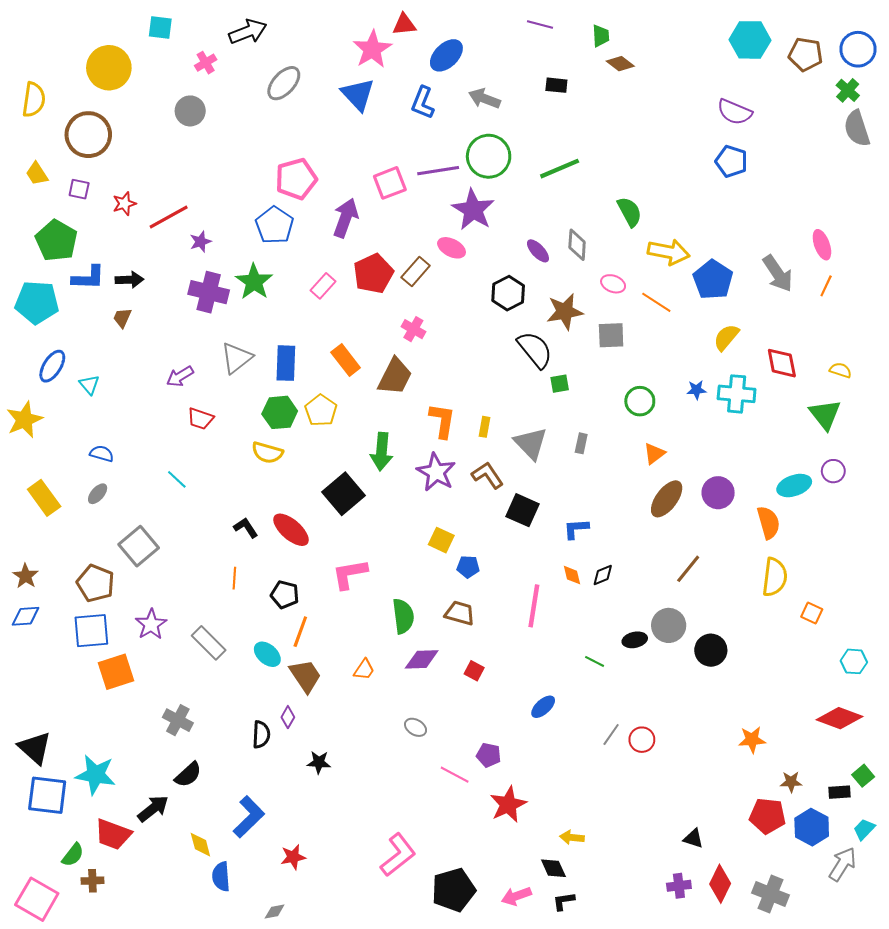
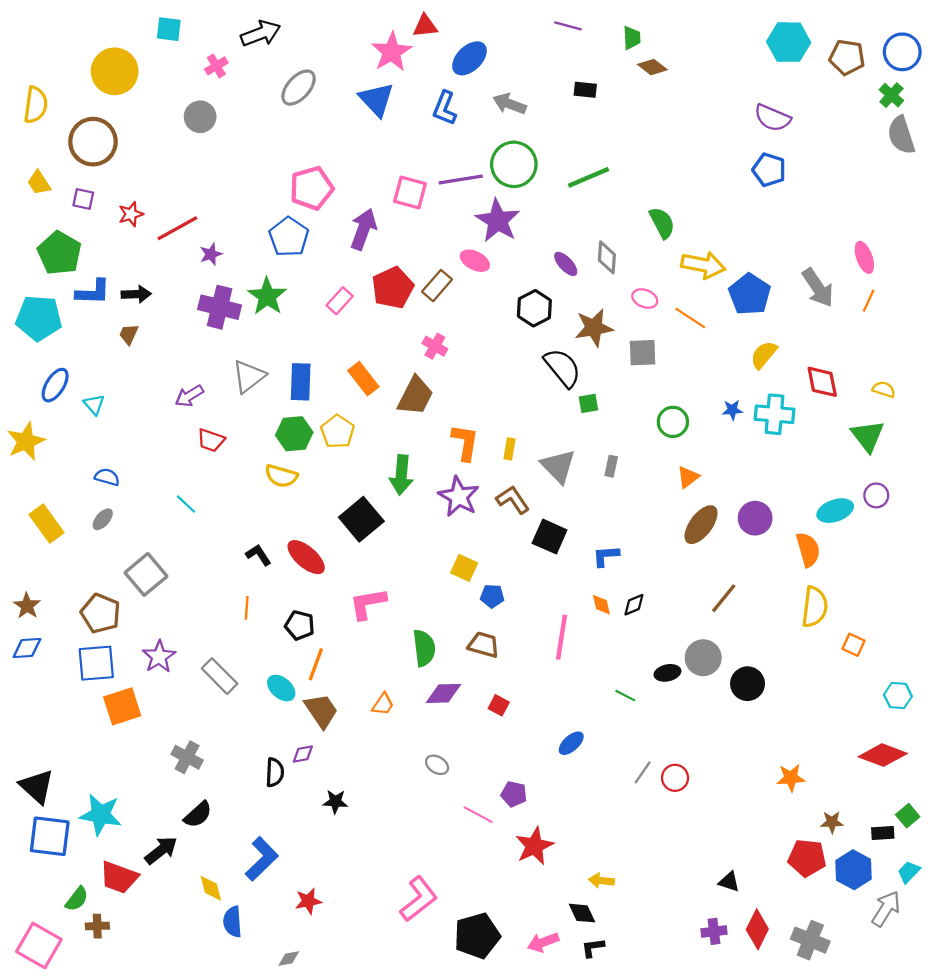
pink square: (390, 183) -> (410, 193), turned 36
purple diamond: (288, 717) -> (303, 754), turned 50

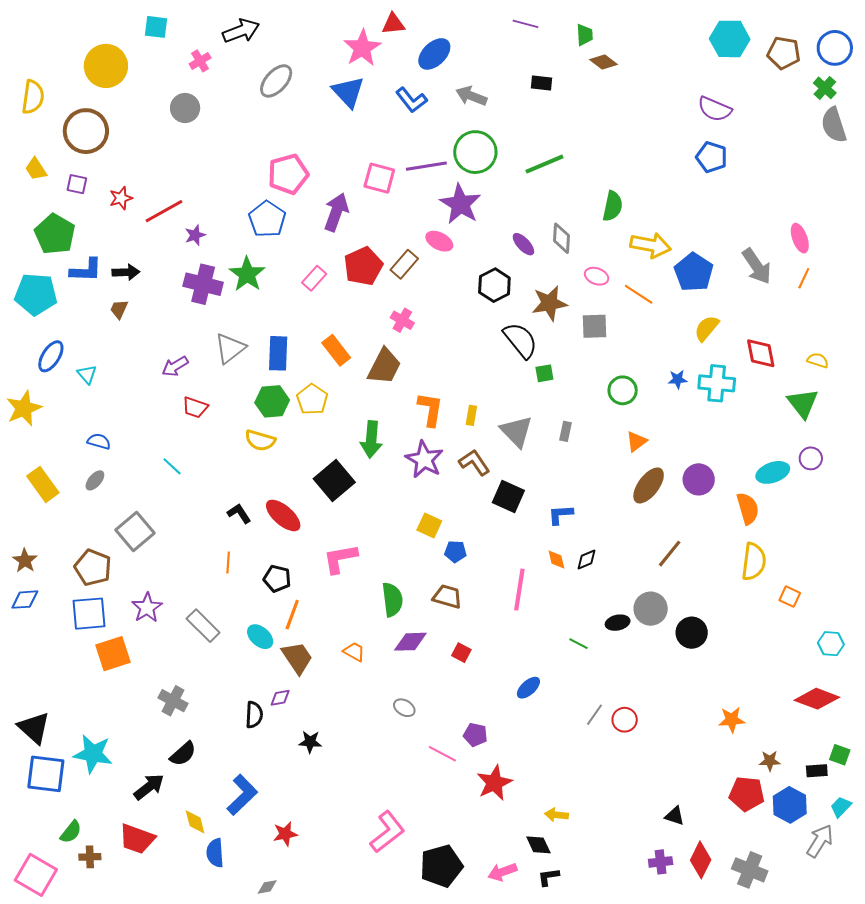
blue L-shape: (445, 108) -> (411, 100), turned -60
green semicircle: (662, 223) -> (613, 206), turned 40
orange trapezoid: (383, 704) -> (354, 652), turned -95
green square: (908, 816) -> (840, 755), turned -30
red trapezoid: (119, 877) -> (137, 839), moved

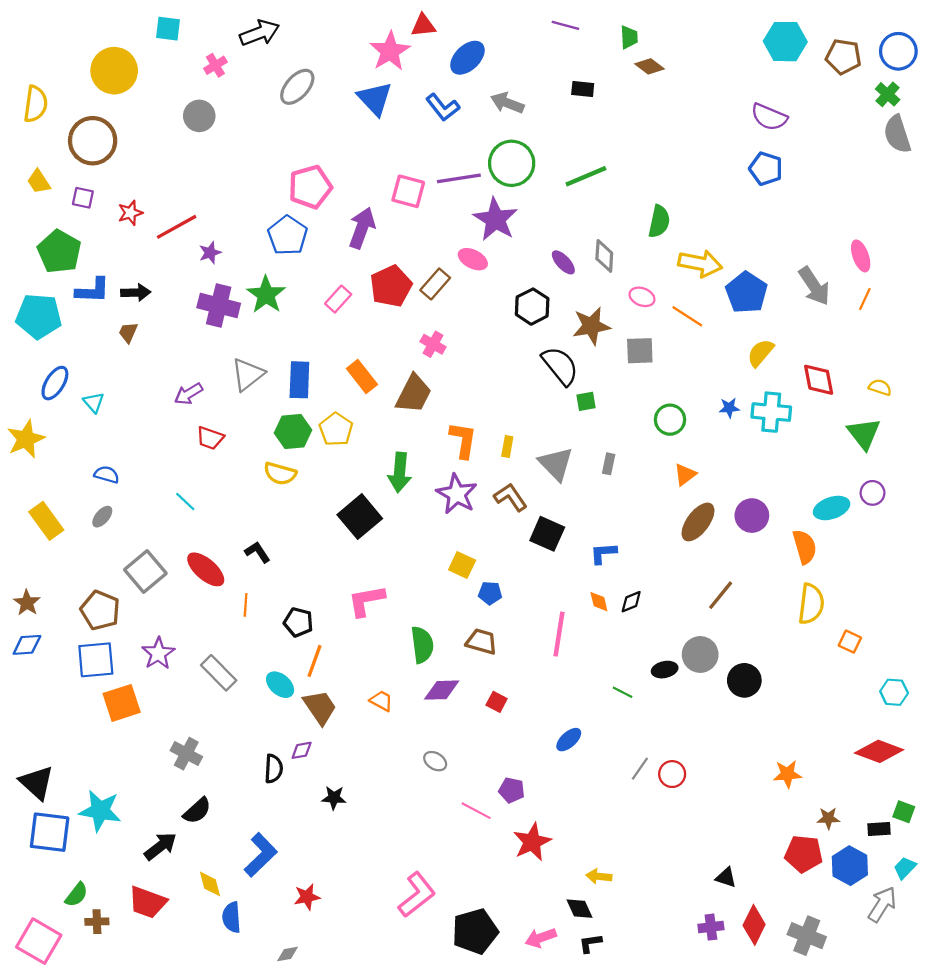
red ellipse: (283, 515) -> (206, 569), moved

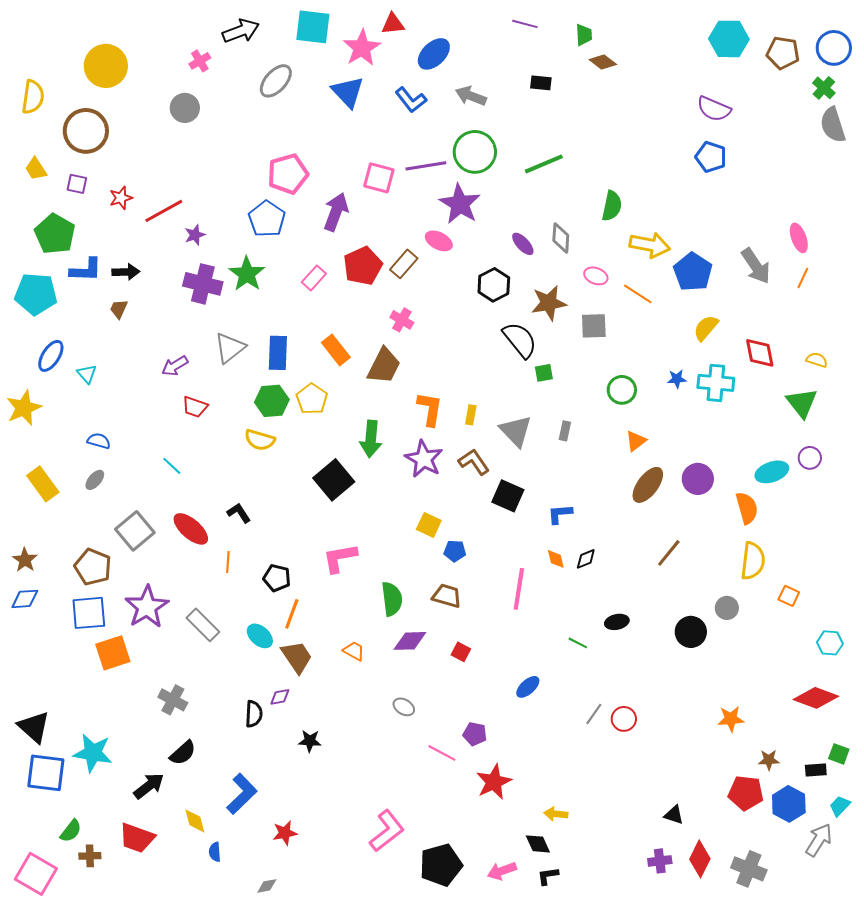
cyan square: (168, 29) -> (313, 27), moved, size x1.5
purple star: (158, 653) -> (147, 607), size x1.4
gray circle: (700, 654) -> (727, 608), moved, size x0.7
blue semicircle: (232, 917) -> (215, 852), size x0.7

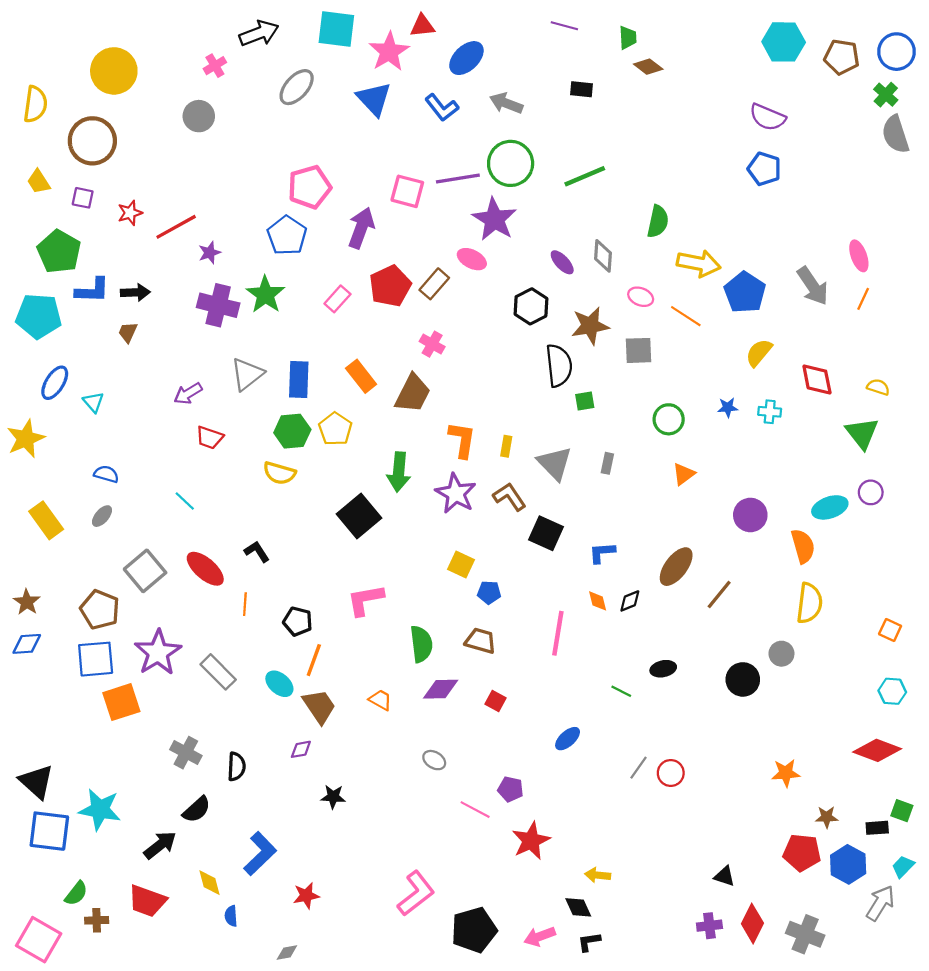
black semicircle: (520, 340) -> (559, 366), turned 33
cyan cross: (716, 383) -> (770, 412), size x0.6
brown ellipse: (648, 485) -> (676, 567), moved
orange square: (789, 596) -> (890, 630), moved
black semicircle: (254, 714) -> (236, 767), moved

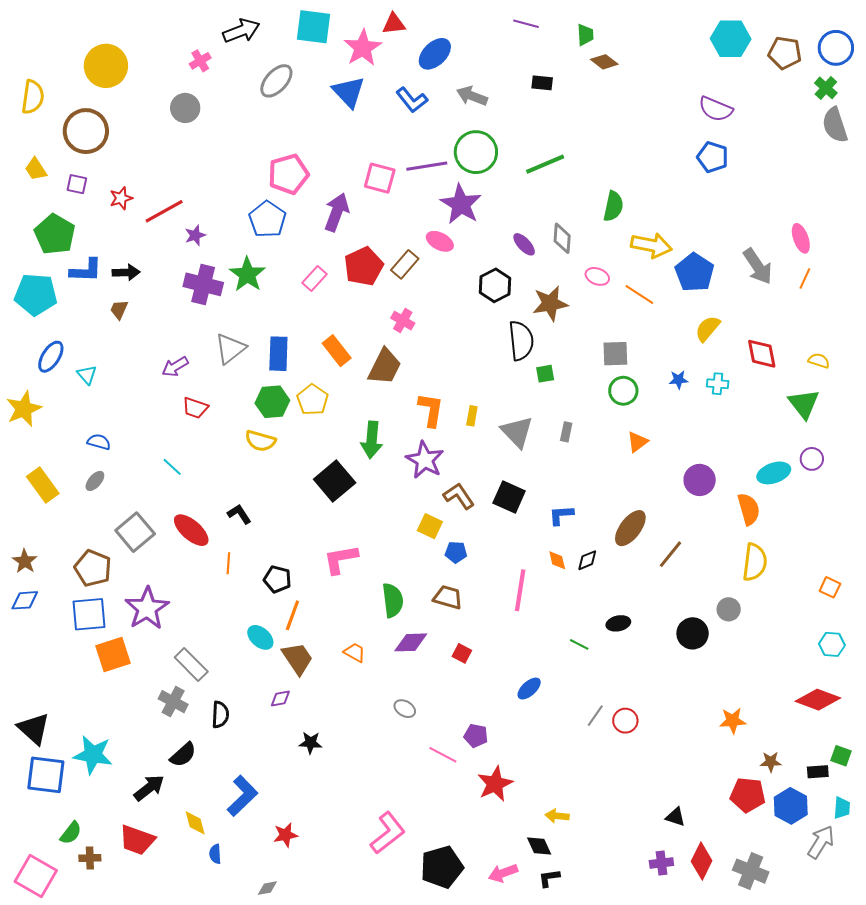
gray square: (638, 350) -> (615, 354), moved
brown L-shape: (509, 497) -> (459, 496), moved
gray rectangle: (218, 672) -> (191, 664), moved
cyan trapezoid: (903, 867) -> (842, 808), turned 140

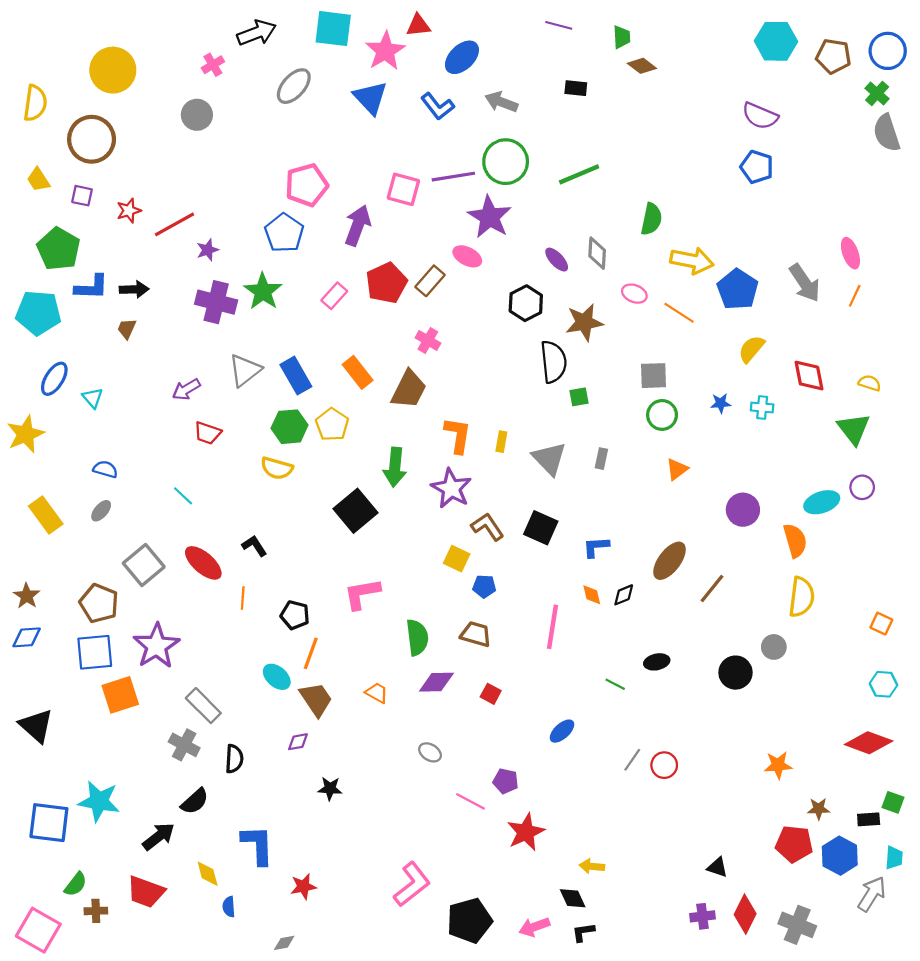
blue rectangle: (278, 354) -> (296, 376), turned -32
black triangle: (34, 729) -> (36, 726), moved
blue L-shape: (242, 796) -> (258, 845), turned -48

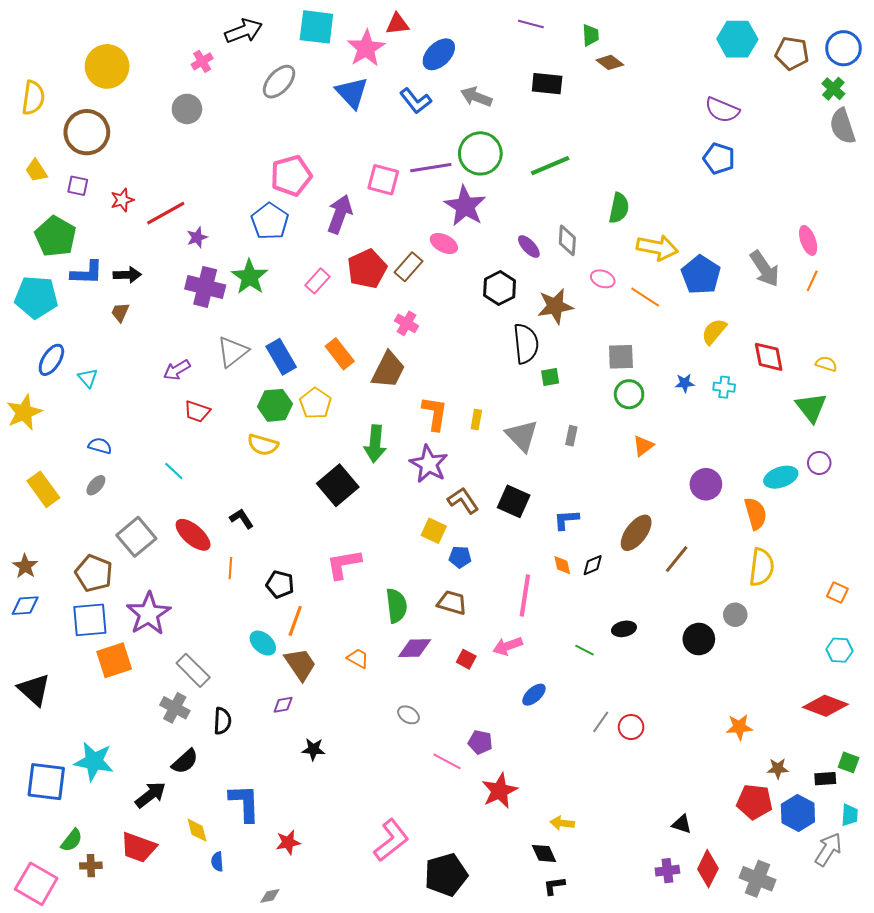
black rectangle: (576, 88) -> (547, 84), size x1.4
pink arrow: (534, 927) -> (508, 646), moved

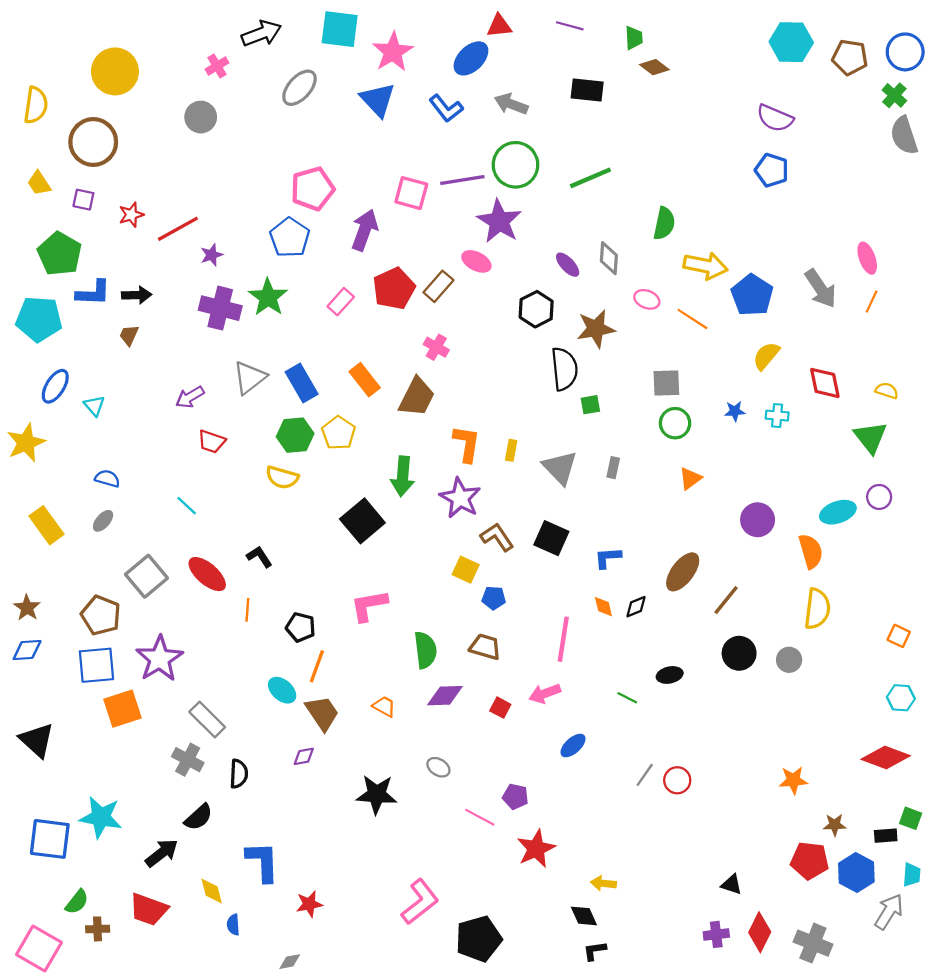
red triangle: (397, 24) -> (499, 26), moved
black circle: (699, 639) -> (739, 653), moved
black star: (313, 749) -> (377, 794), moved, size x1.6

